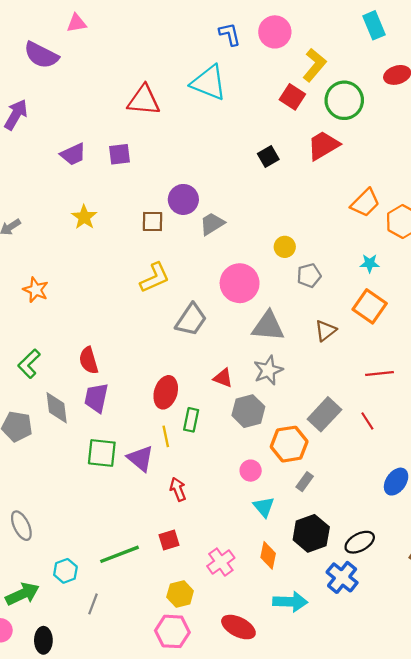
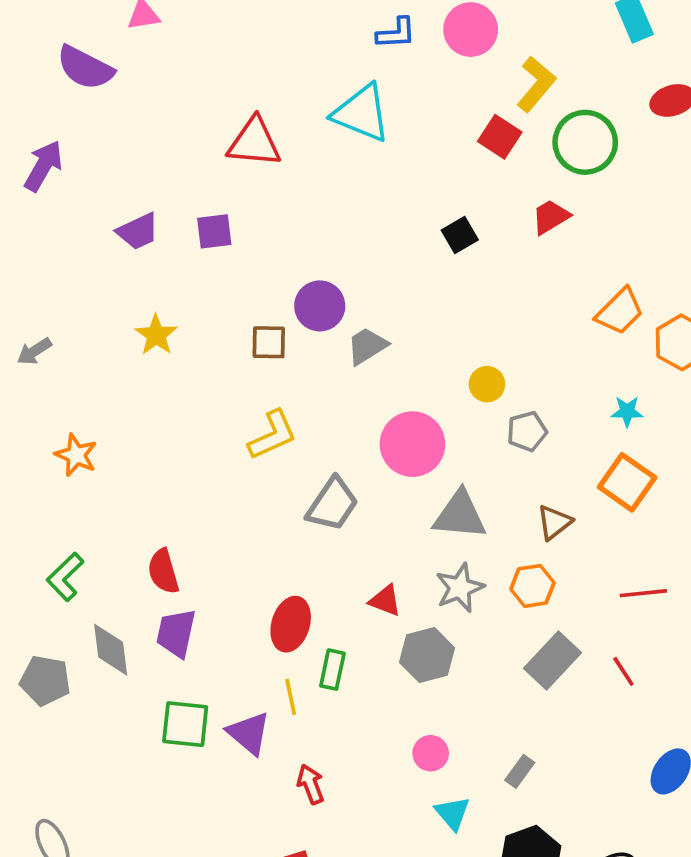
blue L-shape: (230, 34) -> (396, 33), turned 100
red trapezoid: (323, 145) -> (551, 217), size x0.7
orange hexagon: (289, 444) -> (532, 586), moved, size x0.7

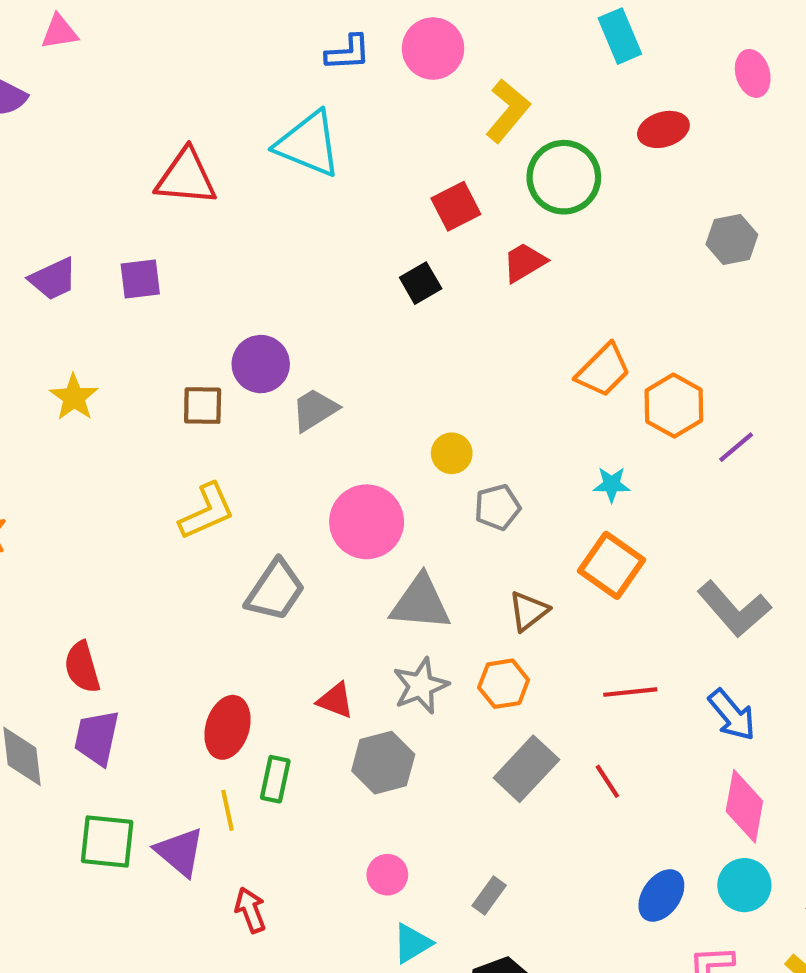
red square: (500, 137) -> (456, 206), moved, turned 30
cyan triangle: (452, 813) -> (412, 943), turned 39

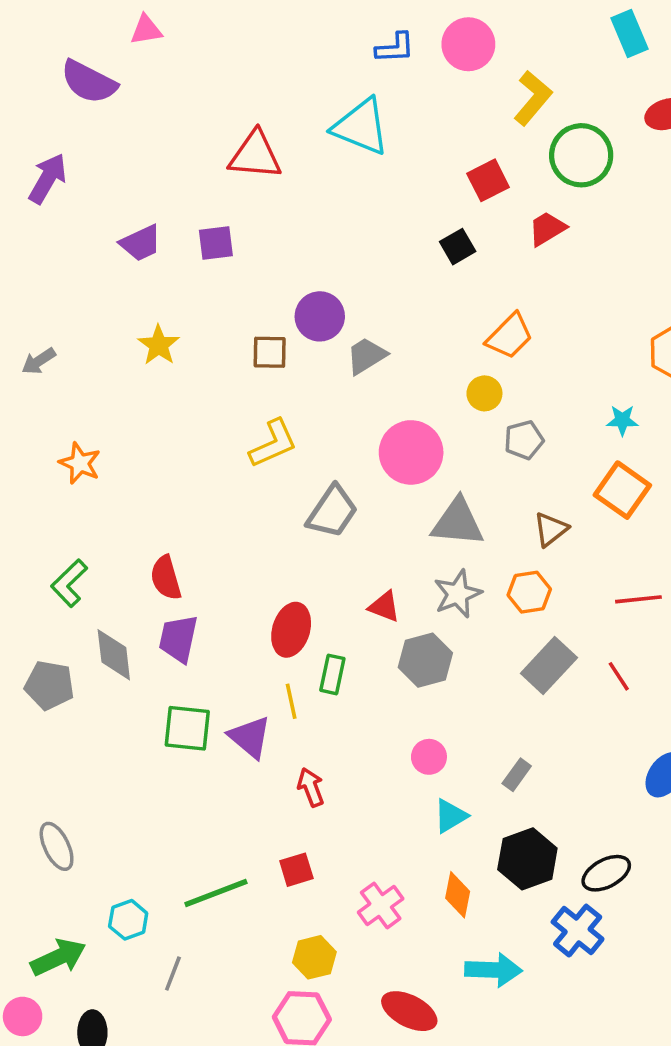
orange trapezoid: (603, 370) -> (510, 336), moved

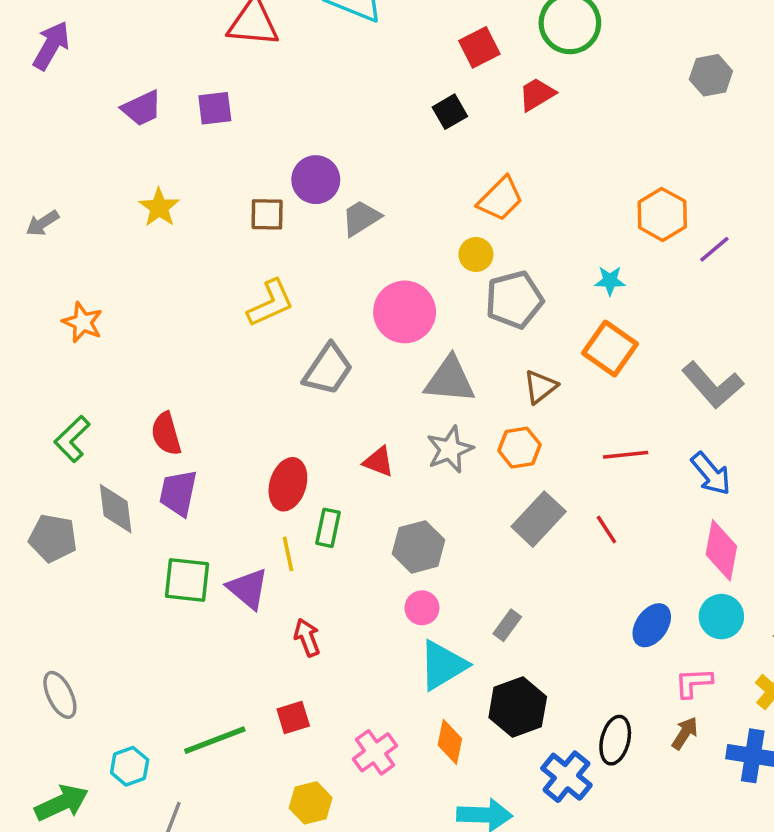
gray pentagon: (524, 440) -> (514, 300), size x1.5
gray hexagon: (425, 660) -> (418, 547), moved
cyan triangle: (450, 816) -> (443, 665), size x1.5
black ellipse: (606, 873) -> (615, 740), moved, turned -48

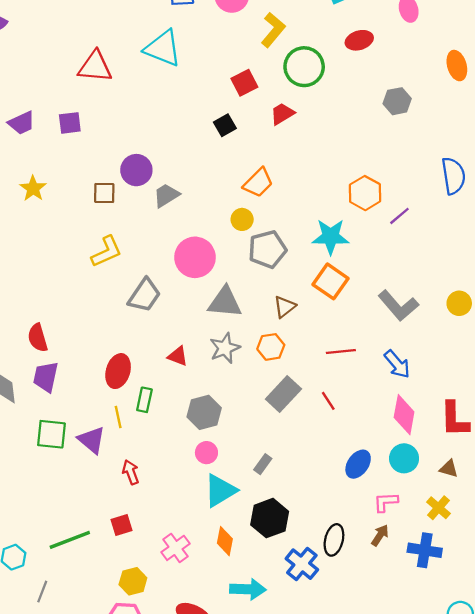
cyan star: (610, 281) -> (331, 237), size x1.8

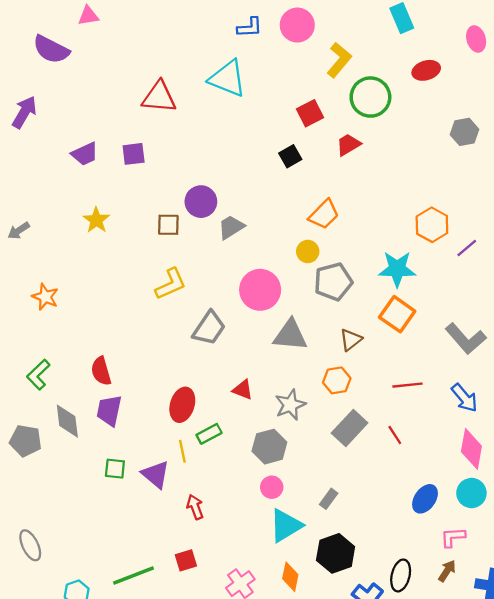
gray star: (225, 348) -> (290, 405), moved
green rectangle: (144, 400) -> (209, 434), turned 50
green square: (51, 434) -> (115, 469), size x0.7

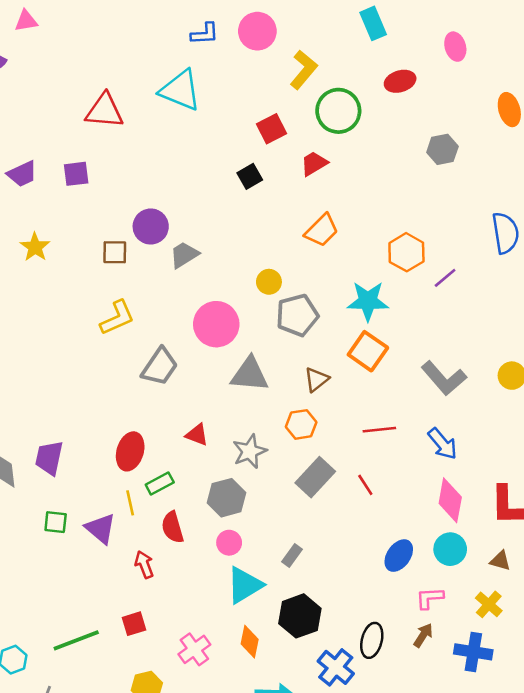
orange trapezoid: (324, 214) -> (322, 230), moved
red semicircle: (101, 371) -> (173, 527), moved

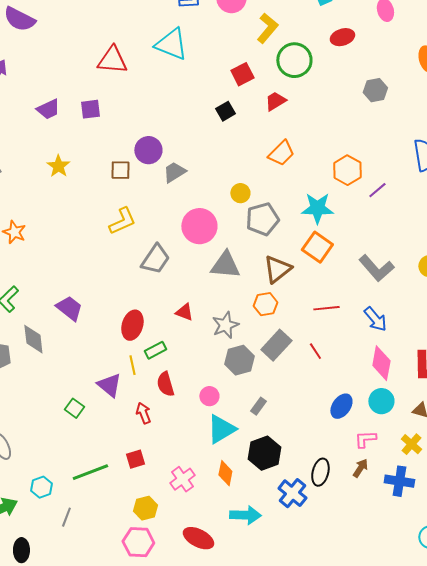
brown triangle: (316, 379) -> (277, 269), size x1.4
purple trapezoid: (49, 458) -> (69, 308), moved, turned 116
gray hexagon: (227, 498) -> (239, 360), moved
green square: (56, 522) -> (74, 408), moved, turned 30

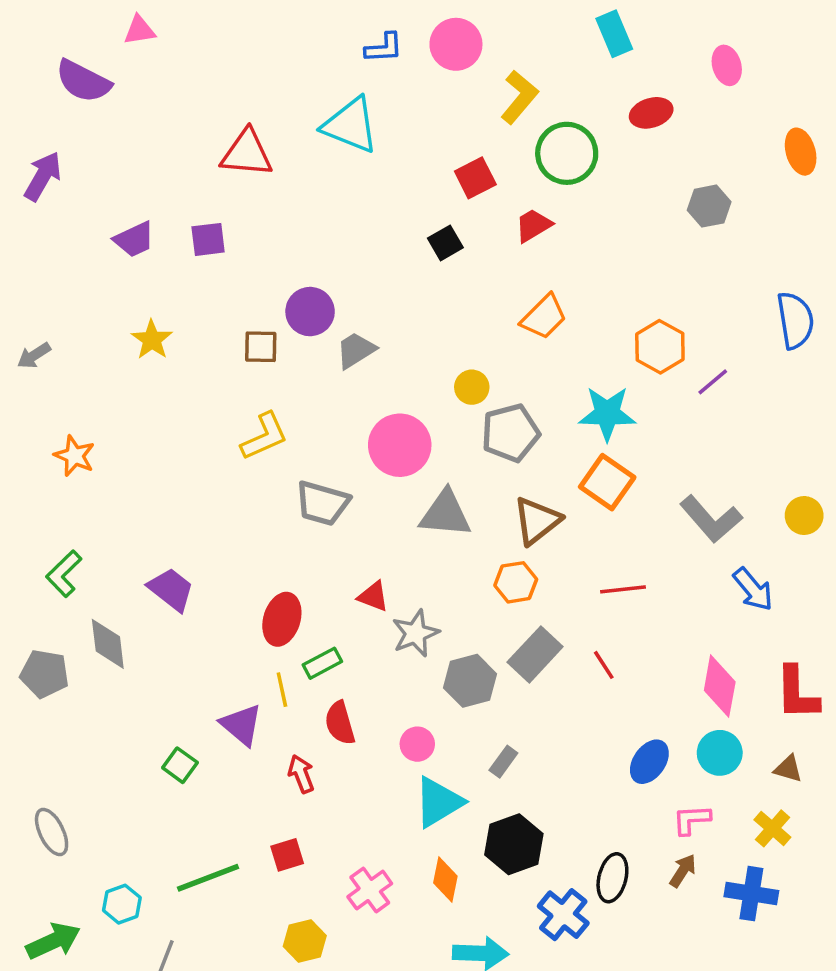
gray trapezoid: (155, 259) -> (322, 503), turned 72
blue arrow: (375, 319) -> (753, 589), moved
gray star: (225, 325) -> (416, 633), moved

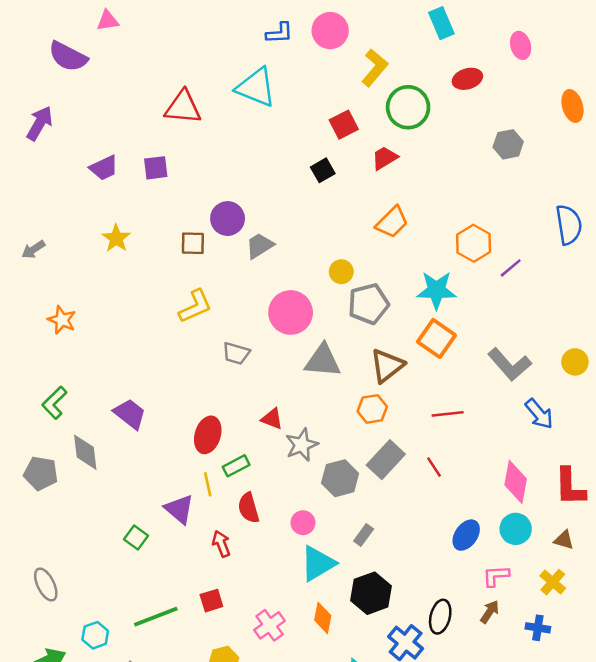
gray trapezoid: (322, 503) -> (236, 353), size x0.7
blue cross: (751, 894) -> (538, 628), size x0.7

